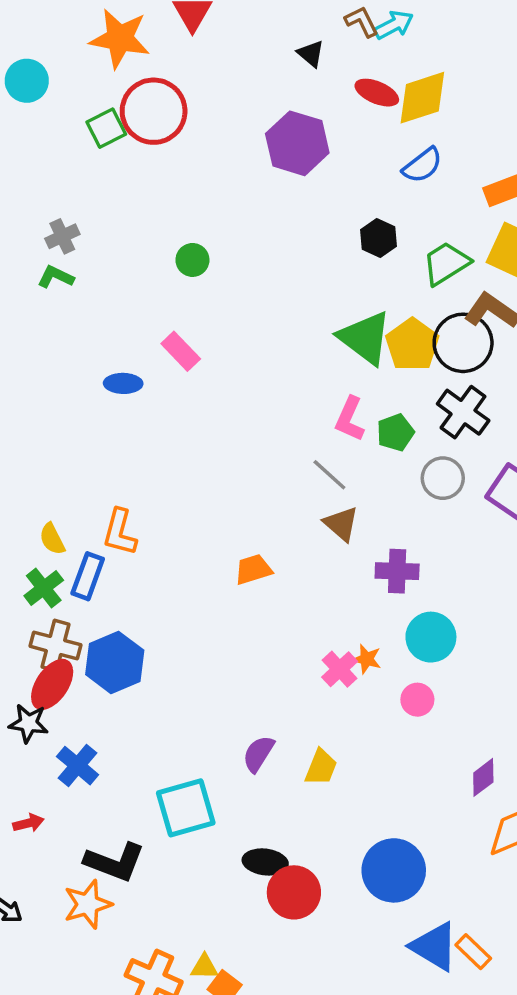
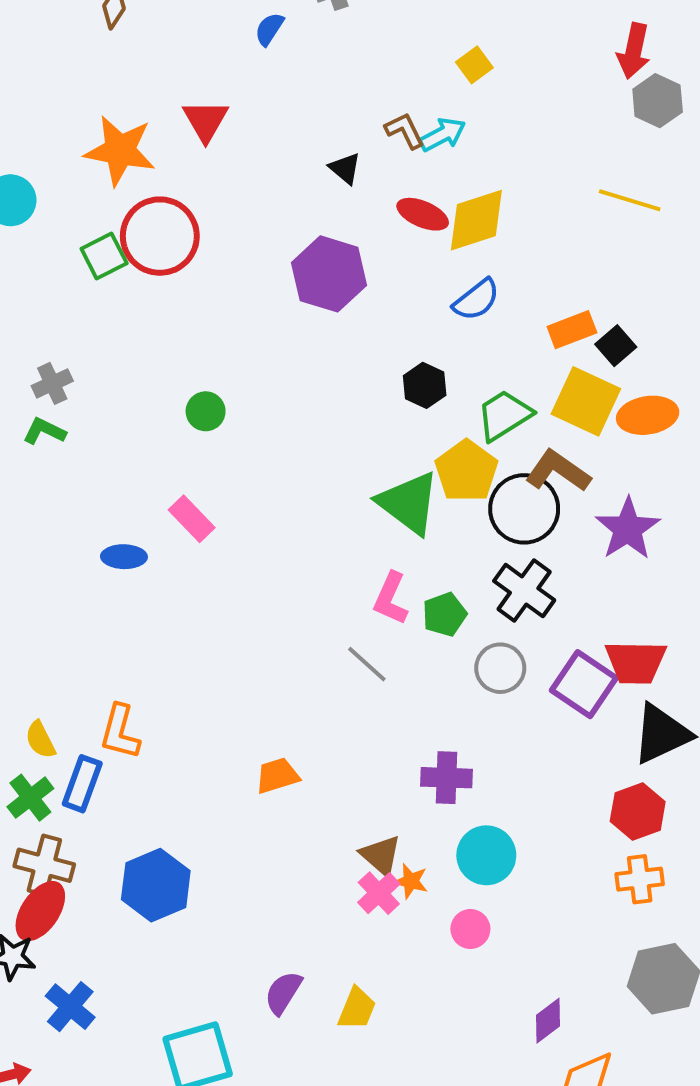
yellow pentagon: (412, 345) -> (466, 471), moved
brown triangle: (341, 524) -> (381, 855), moved
blue hexagon: (115, 662) -> (156, 885), moved

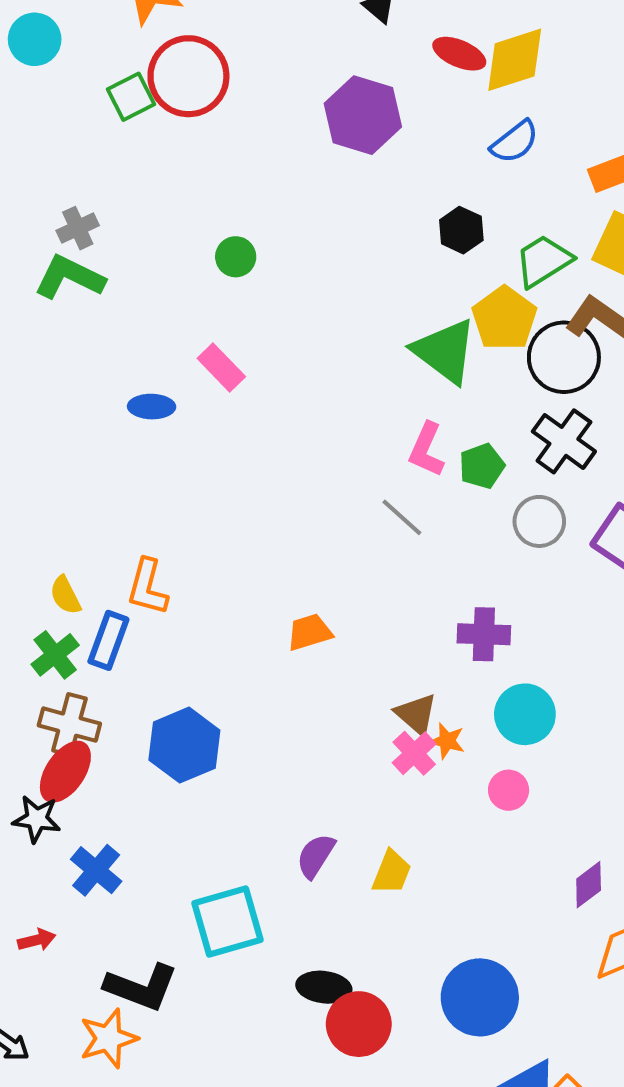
green L-shape: (44, 431) -> (69, 277), size x1.6

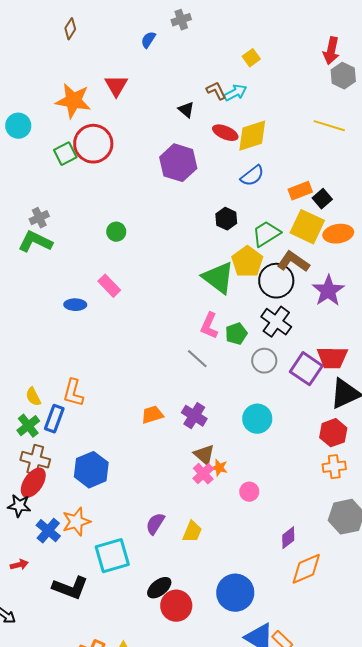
purple cross: (484, 634) -> (194, 416), moved, turned 30
cyan circle: (525, 714) -> (257, 419), moved
black ellipse: (324, 987) -> (159, 588), turned -45
orange star: (108, 1038) -> (76, 522), moved

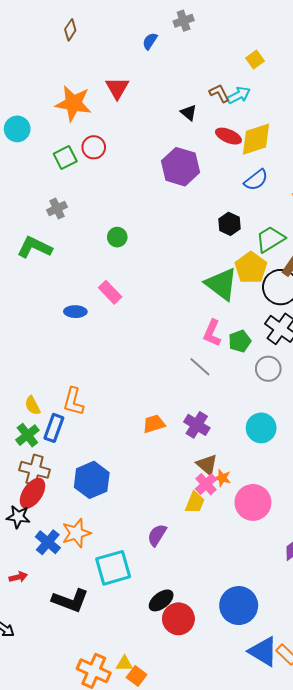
red circle: (93, 144) -> (94, 147), size x0.6
gray cross: (39, 218) -> (57, 209), moved
pink circle: (249, 492) -> (253, 502), size x1.8
yellow trapezoid: (192, 532) -> (195, 502), moved

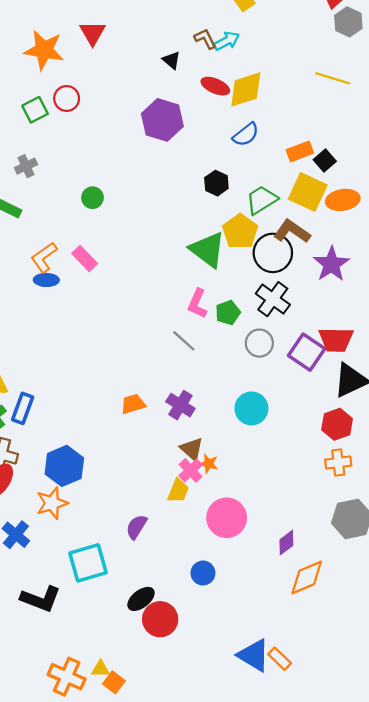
orange L-shape: (73, 401) -> (44, 257), moved, turned 40
pink circle: (253, 502) -> (227, 518), moved
orange star: (76, 533) -> (52, 503), moved
blue circle: (239, 606) -> (203, 573), moved, size x0.6

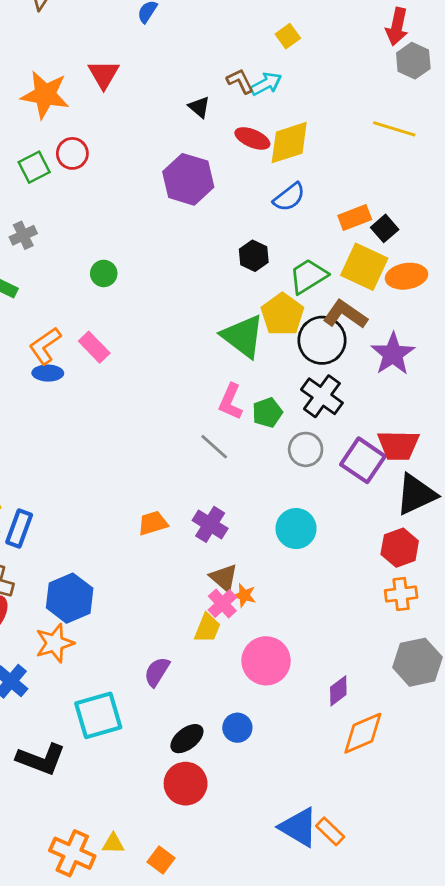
black ellipse: (141, 599) -> (187, 739), moved
orange square: (114, 682) -> (161, 860), moved

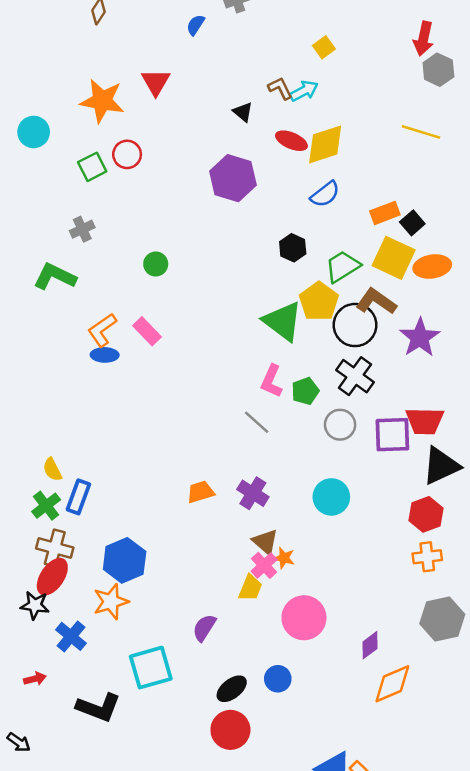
purple square: (363, 460) -> (392, 435), turned -36

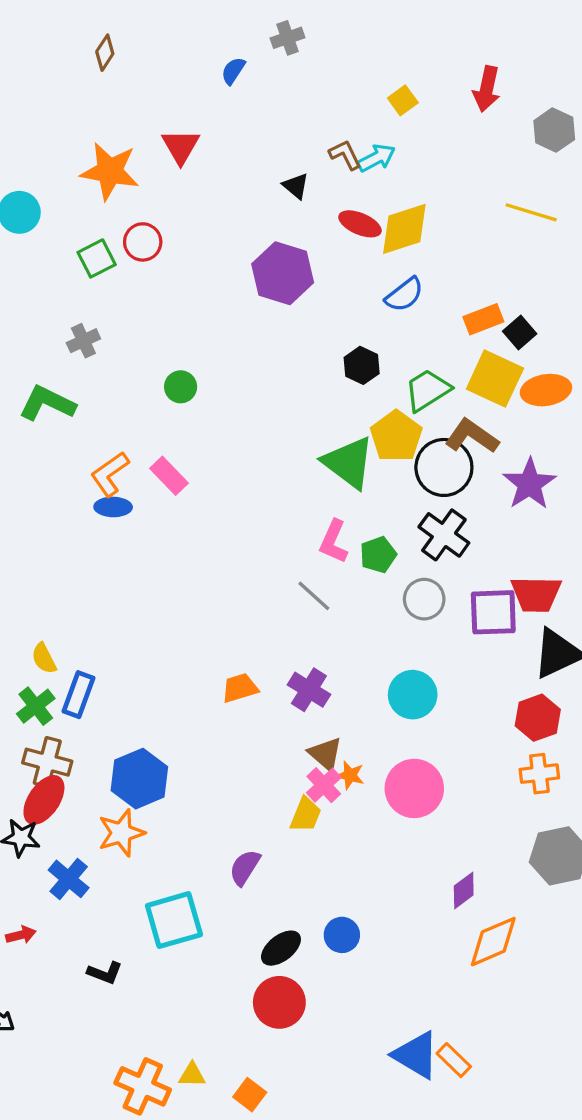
red arrow: (424, 39) -> (487, 89), moved
pink circle: (304, 618) -> (414, 788), moved
black L-shape: (98, 707) -> (105, 973), size x0.6

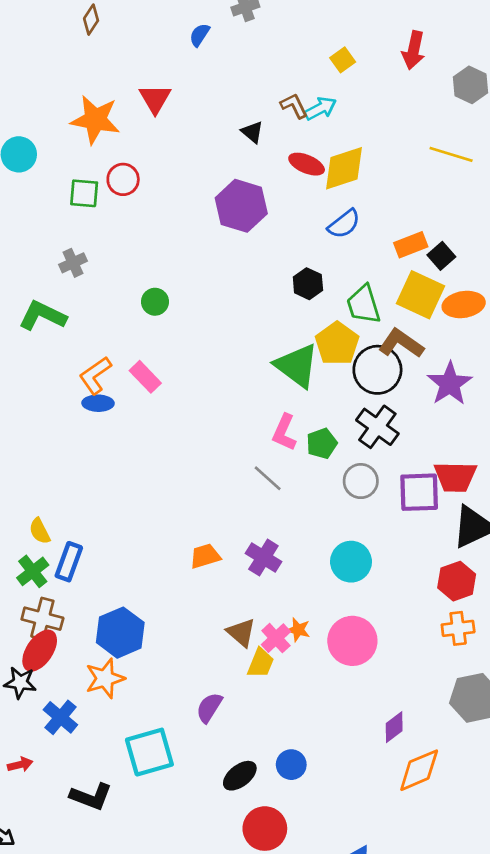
green square: (97, 258) -> (84, 193), turned 32
green trapezoid: (427, 390) -> (364, 304), turned -75
brown triangle: (325, 754) -> (241, 633), moved
black L-shape: (105, 973) -> (91, 797), size x1.4
red circle: (279, 1002) -> (265, 829), moved

